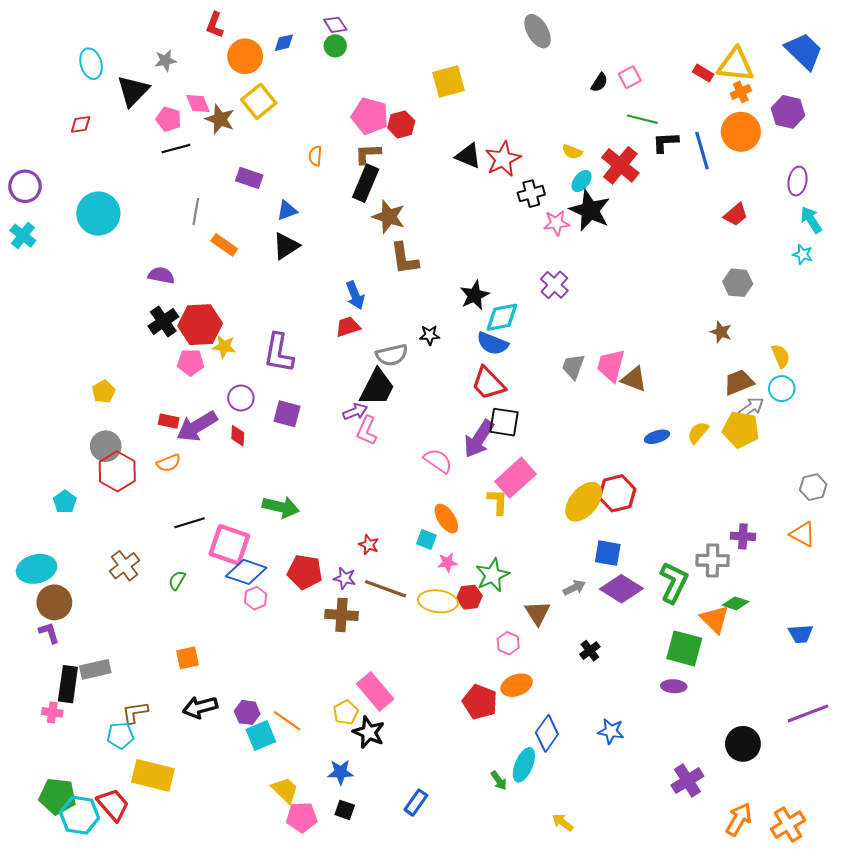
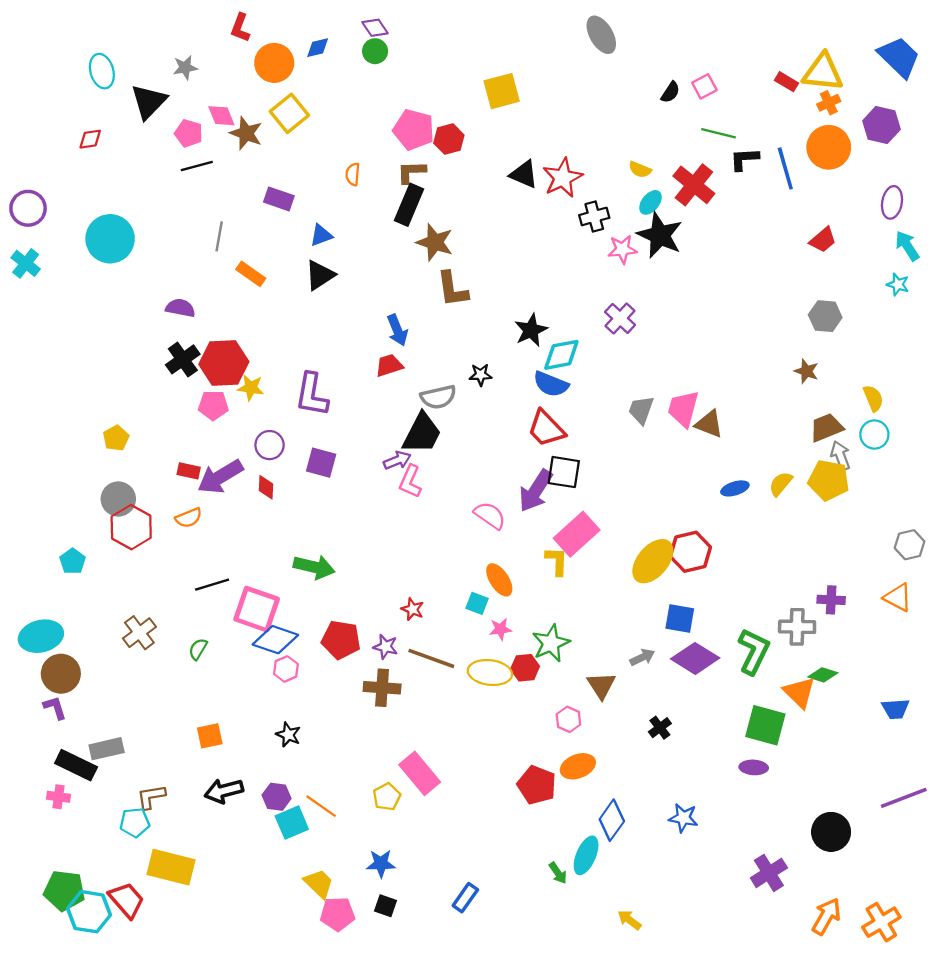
gray arrow: (751, 407) -> (840, 456), turned -75
black rectangle: (68, 684) -> (76, 765), turned -72
black star: (369, 732) -> (288, 735), moved, size x0.7

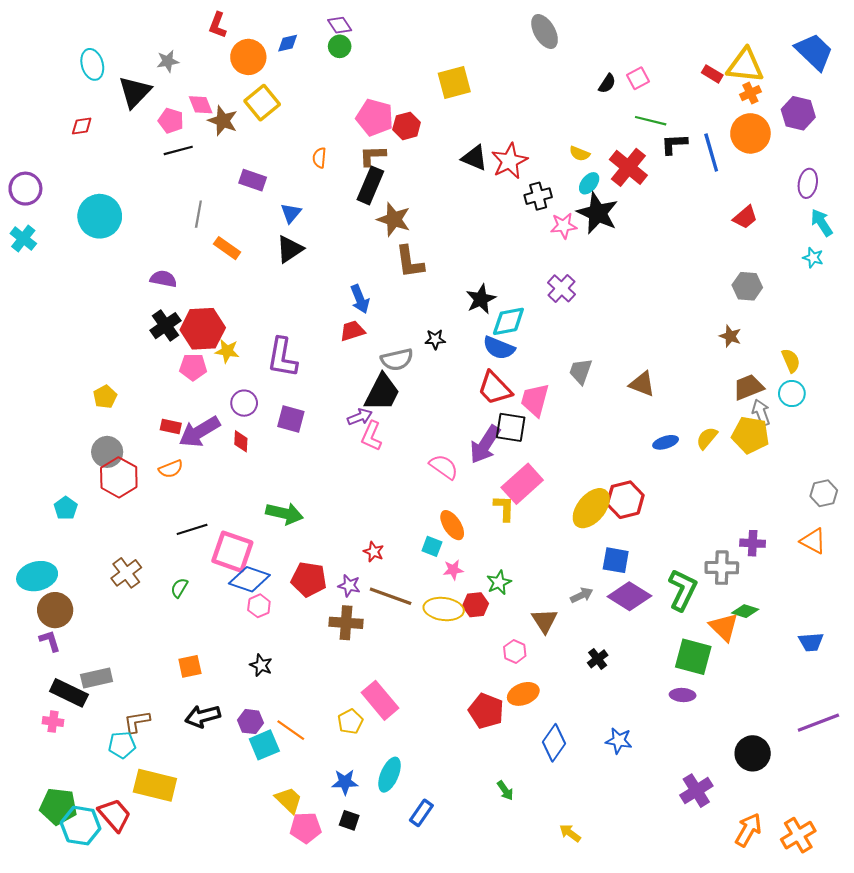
blue triangle: (321, 235) -> (291, 213), turned -30
pink trapezoid: (683, 409) -> (535, 400), moved
green star: (551, 643) -> (499, 582), size x0.7
cyan ellipse: (586, 855) -> (390, 775), moved

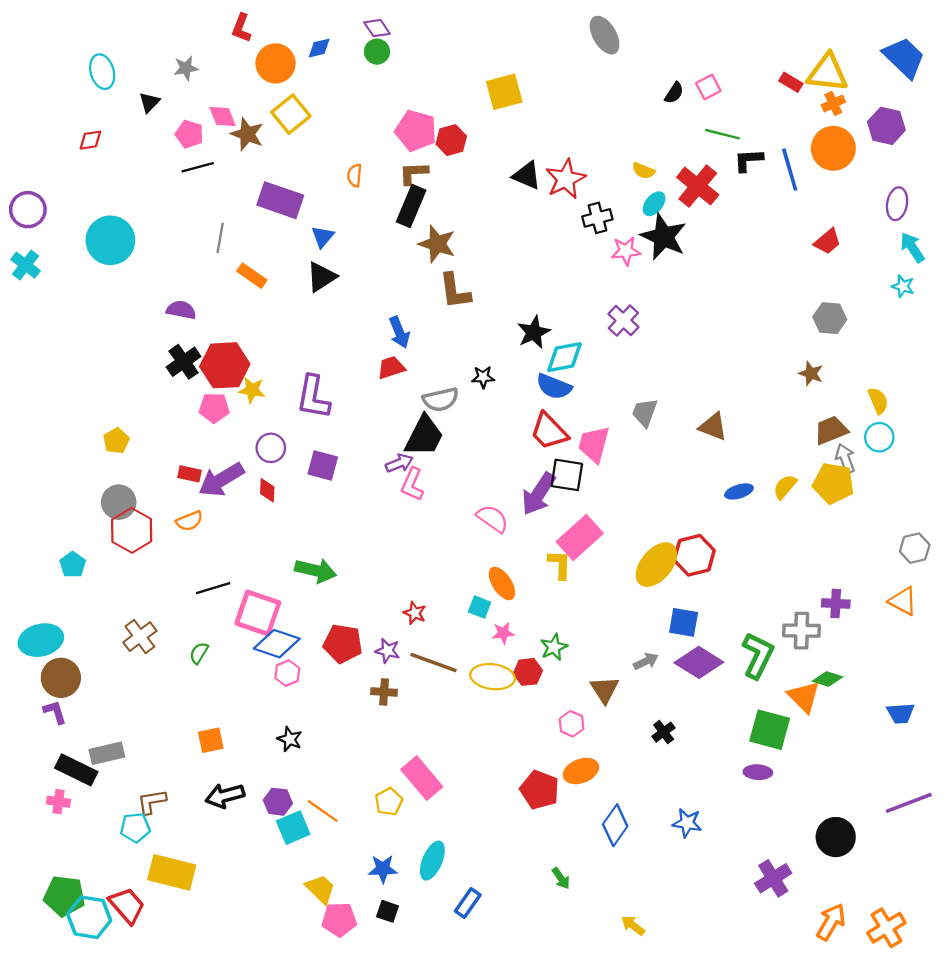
black triangle: (135, 92) -> (149, 102), size x0.6
purple rectangle: (253, 180) -> (280, 200), size x1.5
brown cross: (346, 623) -> (384, 692), size x0.7

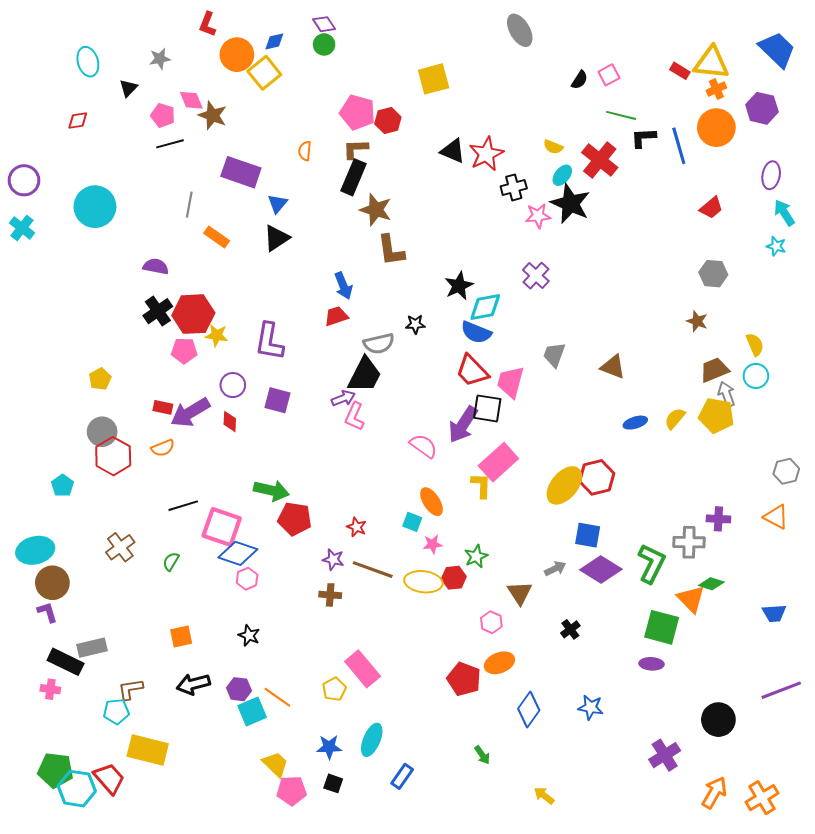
yellow square: (291, 114) -> (264, 73), moved
red pentagon: (343, 644) -> (295, 519), moved

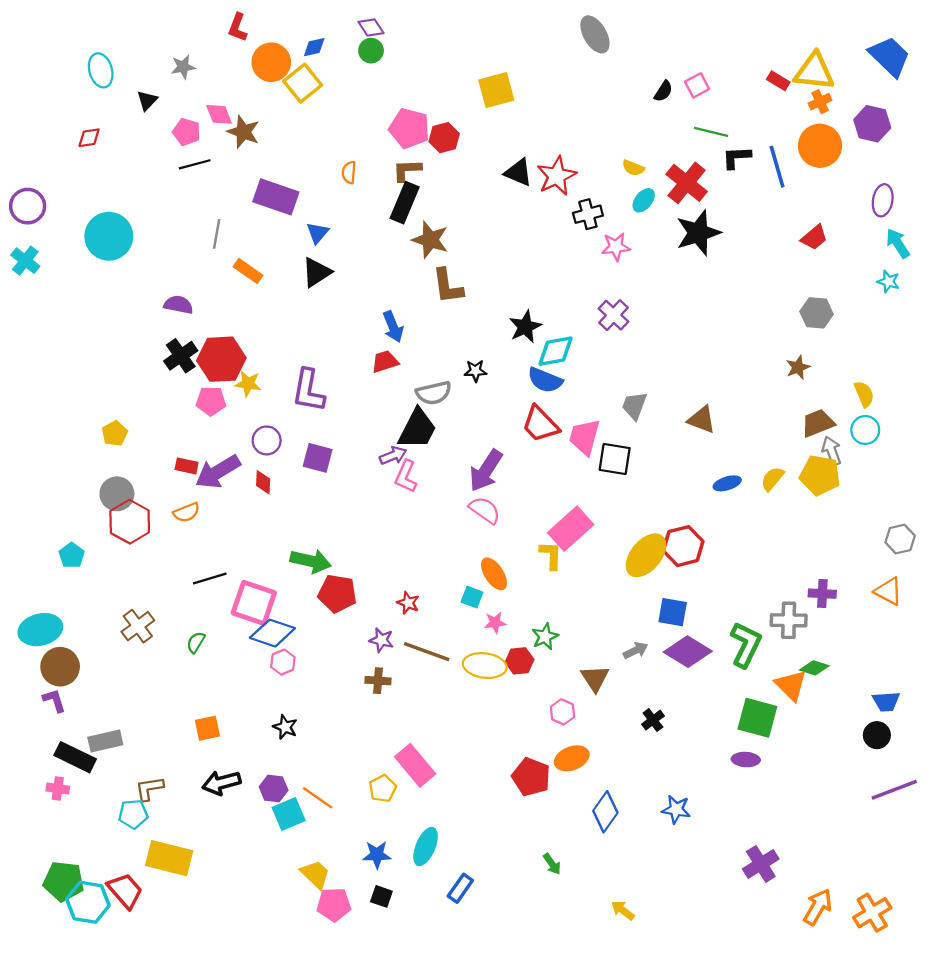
black star: (570, 204) -> (698, 233), moved, turned 30
brown star: (697, 321) -> (798, 367), turned 30
black square: (487, 408) -> (615, 459), moved
purple arrow: (463, 425) -> (486, 471), moved
black circle: (718, 720) -> (877, 735), moved, size x0.7

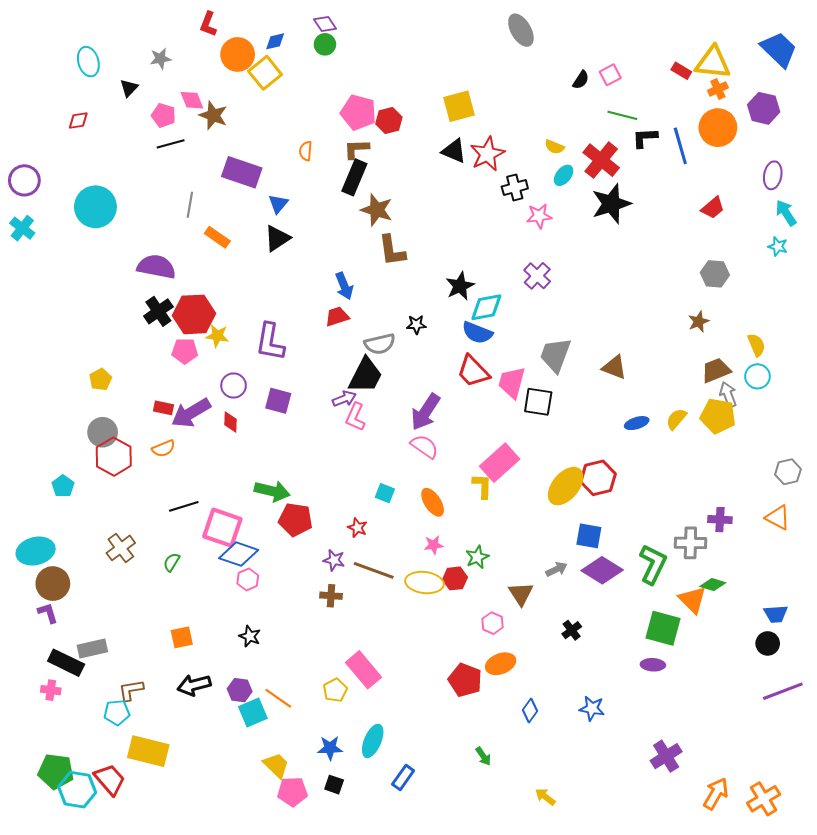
yellow square: (496, 90) -> (459, 106), moved
purple semicircle: (178, 305) -> (156, 267), size x1.5
gray trapezoid: (634, 406) -> (555, 355), size x1.4
cyan square: (472, 597) -> (385, 493), moved
blue diamond: (605, 812) -> (530, 710), size x0.7

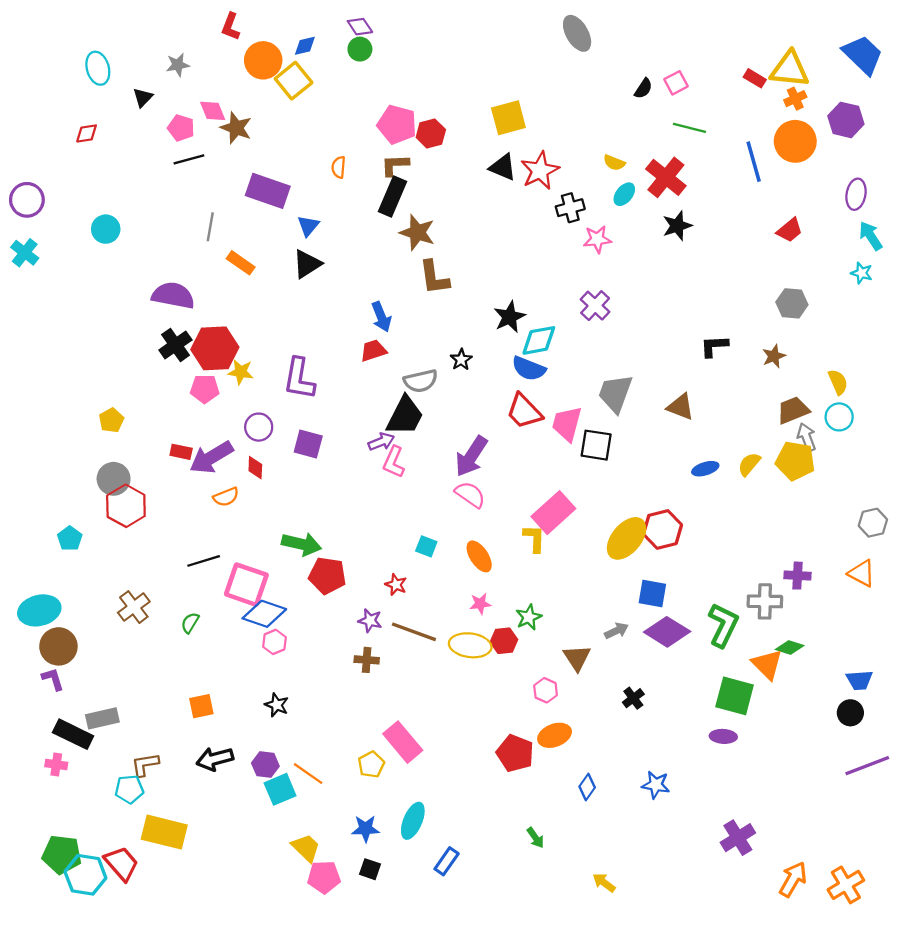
black L-shape: (645, 138) -> (714, 346), moved
black star: (611, 204) -> (677, 226), size x0.7
cyan circle: (95, 207) -> (106, 229), size x0.6
black star: (416, 325) -> (461, 360), turned -30
orange semicircle: (163, 448) -> (226, 497), moved

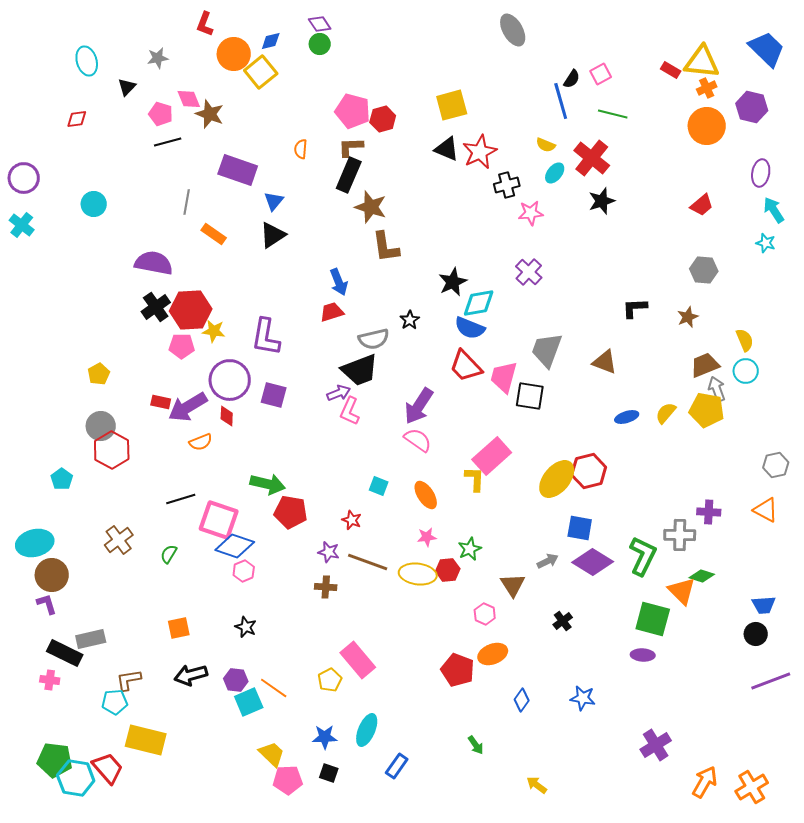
blue line: (754, 162) -> (561, 101), moved
black trapezoid: (405, 416) -> (360, 370), turned 42
purple circle: (259, 427) -> (230, 380), size x1.6

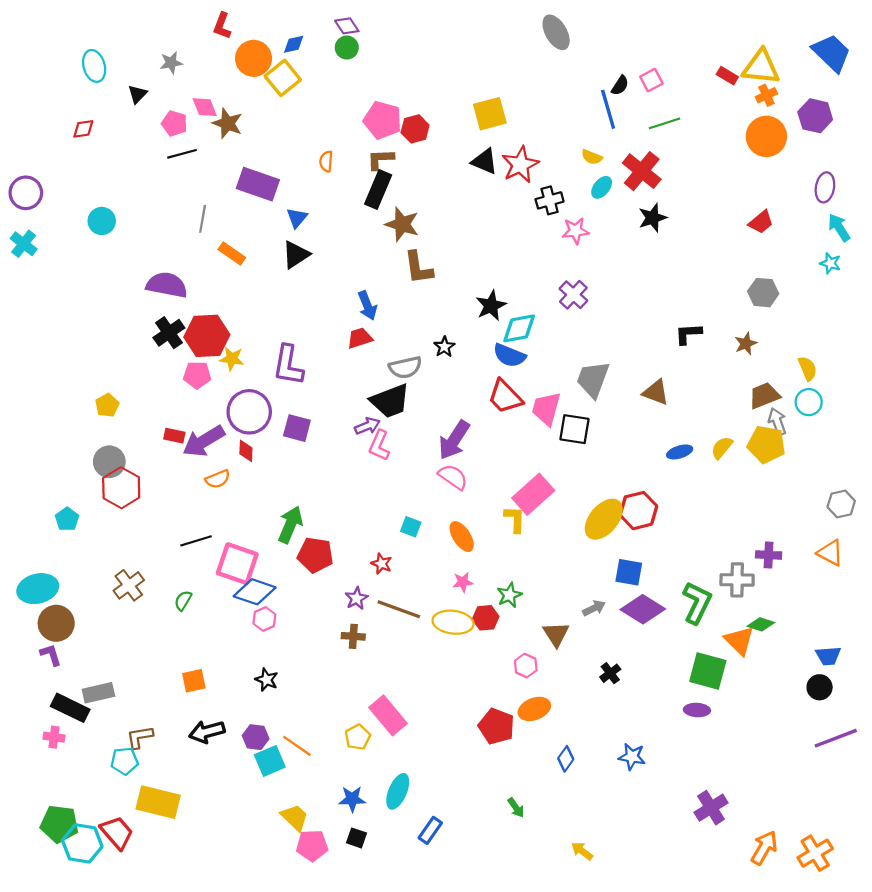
green line: (613, 114) -> (664, 123), turned -32
green arrow: (268, 484) -> (290, 525), turned -80
purple star: (329, 552) -> (357, 598), turned 30

